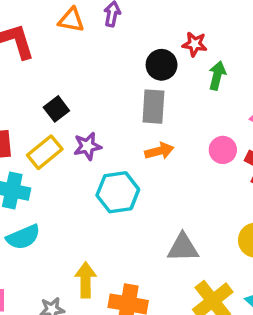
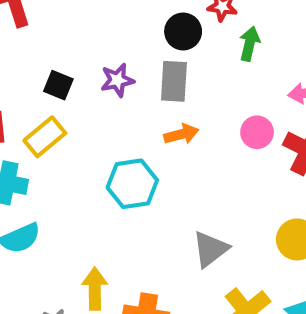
black square: (56, 109) -> (58, 85), turned -30
purple star: (87, 146) -> (117, 80), moved
gray triangle: (183, 248) -> (210, 249), turned -36

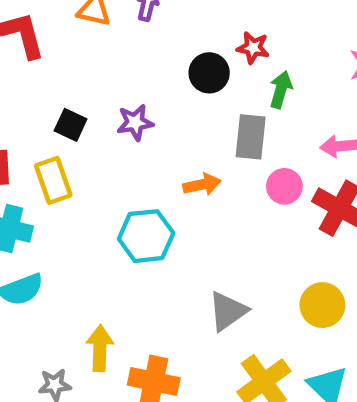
gray rectangle: (174, 81) -> (251, 137), moved
yellow rectangle: (45, 137) -> (53, 180), turned -72

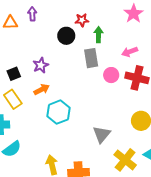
black square: (71, 125) -> (14, 74), turned -32
orange arrow: (202, 185) -> (42, 89), moved

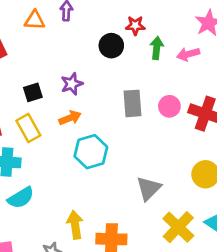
pink arrow: (130, 52) -> (188, 54), moved
gray rectangle: (91, 58) -> (133, 103), moved

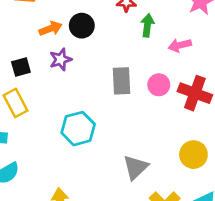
black circle: (111, 46) -> (82, 26), moved
pink arrow: (188, 54) -> (180, 45), moved
orange arrow: (70, 118) -> (51, 29), moved

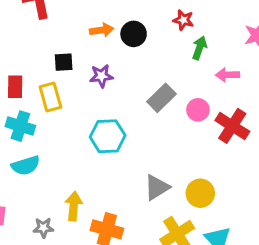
purple star: (61, 59) -> (101, 76), moved
gray rectangle: (122, 81) -> (161, 98), turned 36
yellow circle: (193, 155) -> (200, 193), moved

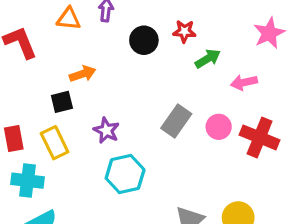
orange arrow: (102, 30) -> (83, 74), moved
black circle: (134, 34) -> (144, 40), moved
green arrow: (199, 48) -> (208, 59), turned 50
purple star: (101, 76) -> (106, 130), moved, turned -30

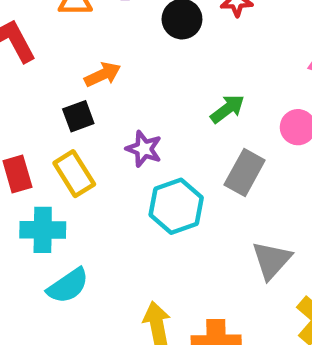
green arrow: (208, 59) -> (227, 109), moved
gray rectangle: (176, 121) -> (245, 173), moved

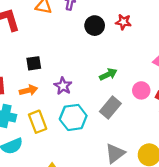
orange arrow: (103, 75) -> (28, 90), moved
yellow rectangle: (74, 174) -> (38, 122), moved

